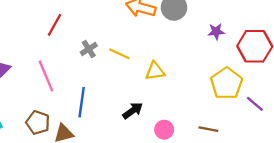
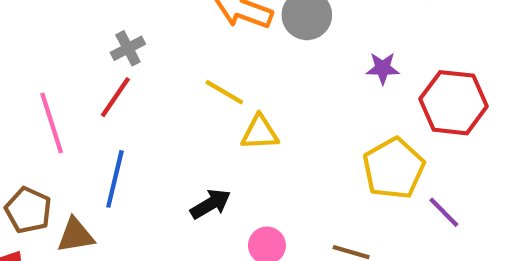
red line: (54, 25) -> (115, 97), moved
gray cross: (89, 49) -> (128, 48), moved
yellow line: (119, 54) -> (224, 92), moved

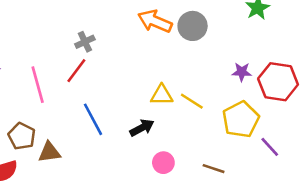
purple star: (383, 68) -> (242, 72), moved
yellow line: (224, 92) -> (192, 101), moved
blue line: (115, 179) -> (93, 119), moved, turned -44
black arrow: (211, 204) -> (142, 128), moved

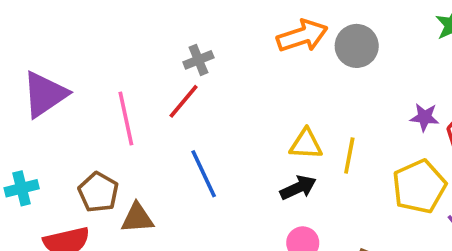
orange arrow: (155, 21) -> (302, 36), turned 136
yellow line: (192, 101) -> (349, 155), turned 65
black arrow: (142, 128) -> (298, 188), moved

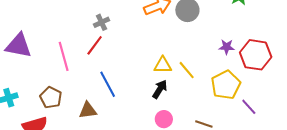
purple triangle: (45, 94) -> (19, 46), turned 48
yellow line: (349, 155) -> (187, 70), turned -48
black arrow: (298, 188) -> (160, 89), turned -30
brown triangle: (137, 218) -> (88, 110), moved

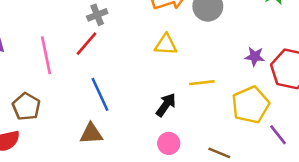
yellow triangle: (163, 65) -> (166, 45), moved
yellow line: (187, 70) -> (202, 83), turned -60
brown triangle: (88, 110) -> (91, 134), moved

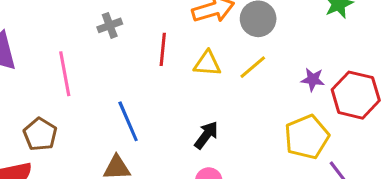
gray cross: (97, 15) -> (110, 25), moved
red line: (86, 44) -> (163, 49), moved, turned -36
yellow line: (202, 83) -> (253, 67), moved, turned -35

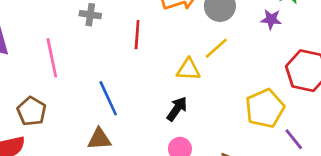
gray cross: (110, 25) -> (90, 15), turned 30
yellow triangle: (207, 64) -> (188, 69), moved
purple star: (313, 79) -> (271, 19), moved

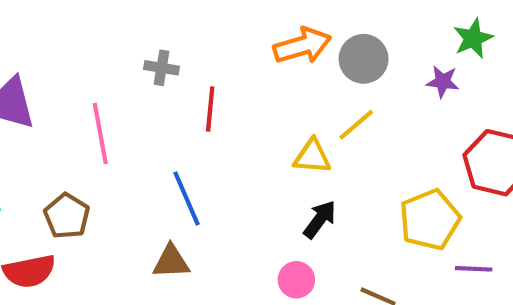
red line: (137, 35) -> (210, 109), moved
black arrow: (177, 109) -> (320, 219), moved
purple line: (294, 139) -> (474, 269), turned -50

